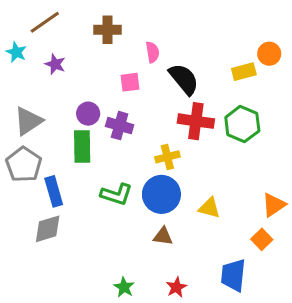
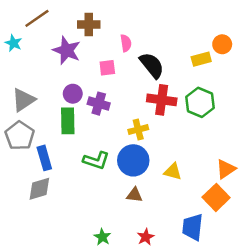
purple star: (55, 64) -> (67, 50), moved, size x1.6
orange square: (262, 239) -> (216, 197), size x1.5

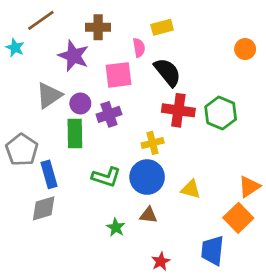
yellow rectangle: (201, 59) -> (162, 27), moved
pink square: (107, 68) -> (118, 75), size x1.5
gray triangle: (23, 100) -> (49, 95), moved
purple cross: (99, 104) -> (109, 114), turned -35
green star: (102, 237) -> (116, 227), moved

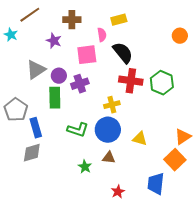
purple star: (74, 56) -> (54, 41), size x0.7

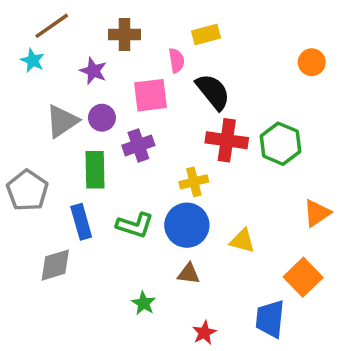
cyan star: (11, 35) -> (33, 60), moved
purple circle: (59, 76) -> (102, 118), moved
blue rectangle: (36, 128) -> (81, 222), moved
orange triangle: (183, 137) -> (317, 213), moved
green star: (85, 167) -> (144, 303), moved

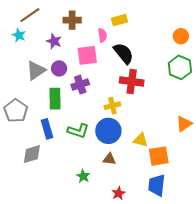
green hexagon: (281, 144) -> (180, 67), moved
orange square: (303, 277) -> (159, 156), moved, turned 35

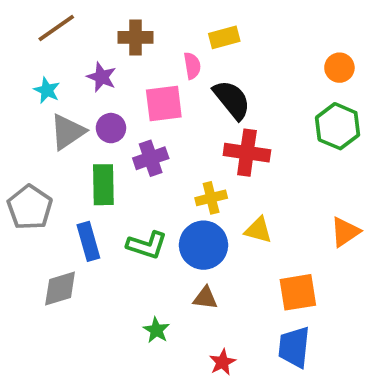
cyan star: (19, 35) -> (47, 90), moved
yellow triangle: (141, 140) -> (258, 230), moved

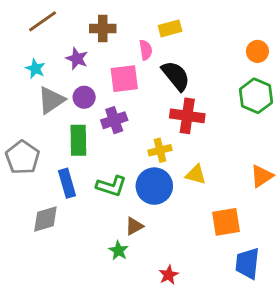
brown triangle: (205, 298) -> (134, 226), moved, turned -36
blue trapezoid: (294, 347) -> (247, 263), moved

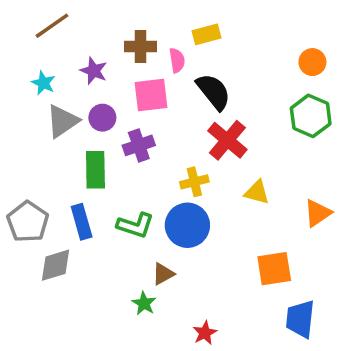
brown cross: (103, 28) -> (141, 46), moved
red cross: (187, 116) -> (227, 140), turned 32
gray pentagon: (22, 157) -> (28, 222), moved
yellow triangle: (196, 175) -> (257, 192), moved

